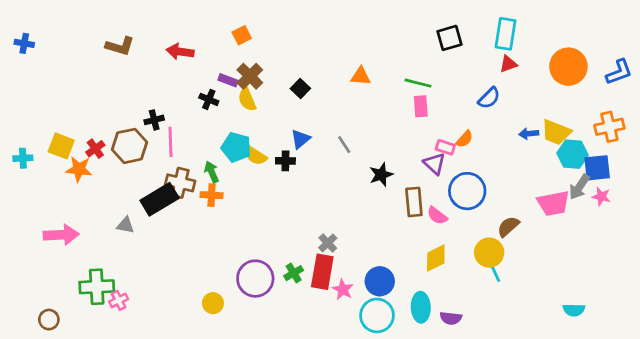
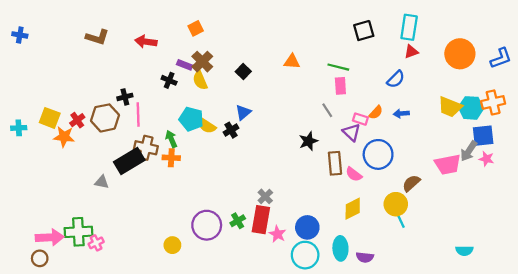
blue arrow: (529, 134) -> (401, 114), moved
gray line: (344, 145) -> (327, 110), moved
cyan hexagon: (573, 154) -> (471, 108), moved
black cross: (285, 161) -> (231, 130), turned -32
pink arrow: (61, 235) -> (50, 237), moved

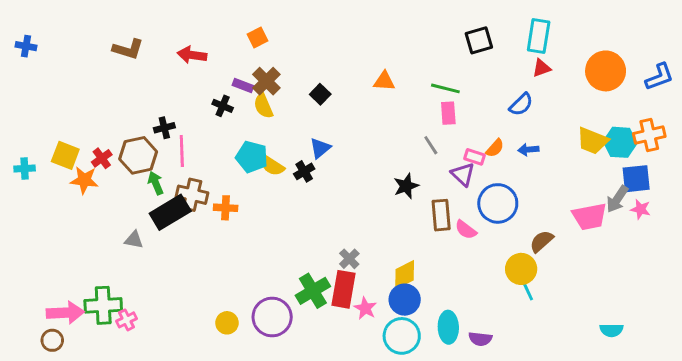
green arrow: (171, 139) -> (156, 183), moved
yellow diamond: (353, 209) -> (405, 275), moved
green cross: (238, 221) -> (313, 291), size x1.6
purple circle: (207, 225) -> (272, 317), moved

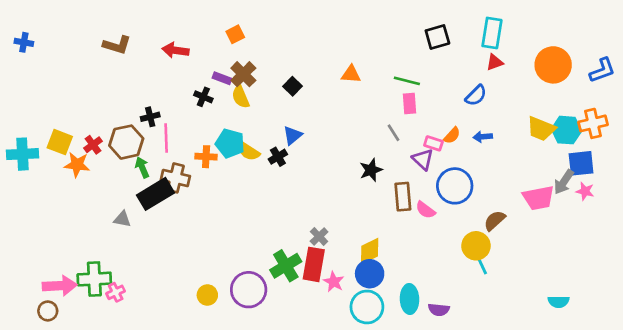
cyan cross: (25, 168) -> (22, 154), size x1.6
orange cross: (226, 208) -> (206, 157), moved

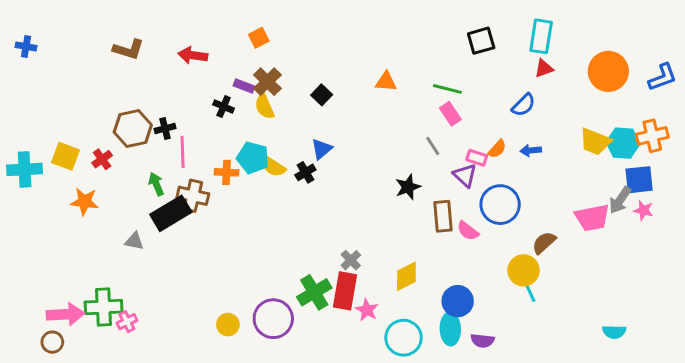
pink rectangle: (410, 103) -> (450, 114), turned -30
brown hexagon: (126, 142) -> (133, 128), moved
orange star: (77, 165) -> (85, 202), moved
blue circle: (370, 274) -> (458, 301), moved

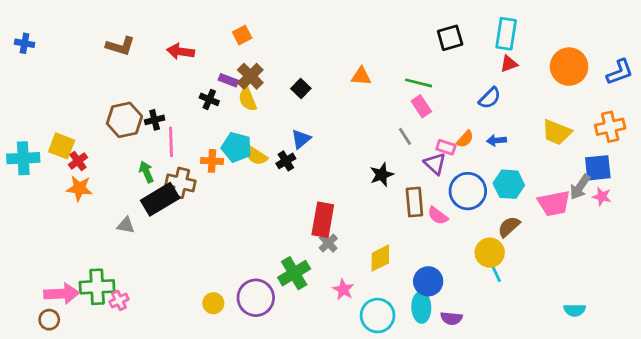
cyan hexagon: (623, 143) -> (509, 184), moved
red cross: (102, 159) -> (78, 161), moved
red rectangle: (345, 291) -> (323, 220), moved

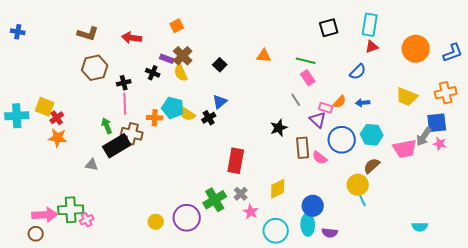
brown hexagon: (124, 120) -> (95, 68), moved
black cross: (155, 120) -> (124, 83), moved
gray cross: (328, 243) -> (241, 194), moved

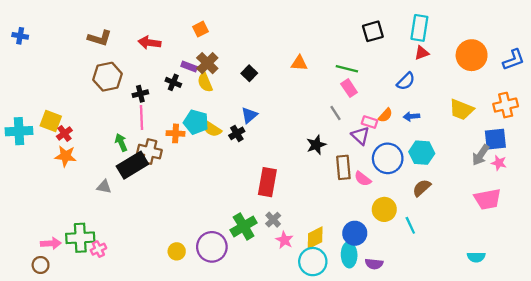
pink trapezoid: (405, 149) -> (487, 199), moved
yellow circle: (358, 185) -> (384, 209), moved
yellow diamond: (278, 189) -> (315, 238), moved
pink arrow: (45, 215) -> (51, 243), size x0.7

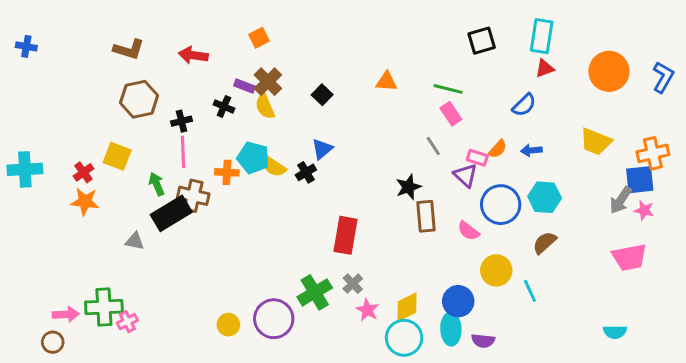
blue L-shape: (514, 60) -> (663, 77), turned -40
orange cross: (506, 105) -> (653, 153), moved
yellow square: (51, 121) -> (117, 156), moved
brown rectangle: (343, 167) -> (426, 216), moved

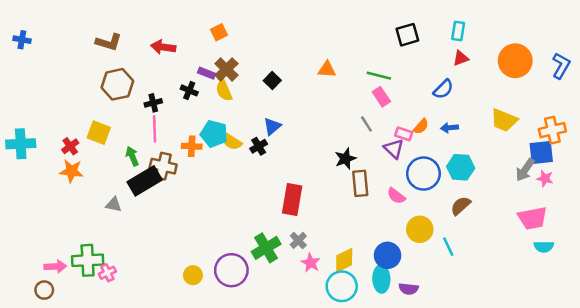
cyan rectangle: (542, 36) -> (458, 31), size x0.7
cyan semicircle: (615, 332) -> (544, 247), moved

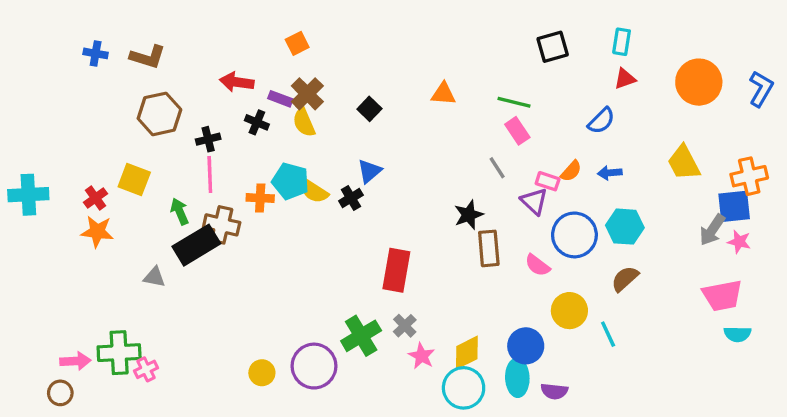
blue cross: (22, 40) -> (96, 53), moved
red arrow: (163, 47) -> (237, 82), moved
yellow trapezoid: (504, 120) -> (684, 163), turned 40

